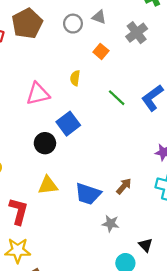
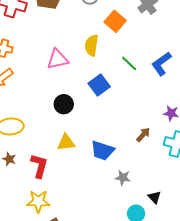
orange square: (101, 51) -> (115, 21), size x1.5
yellow semicircle: (75, 78) -> (91, 45), size x1.5
blue square: (68, 124) -> (99, 85), moved
brown arrow: (124, 186) -> (143, 135), moved

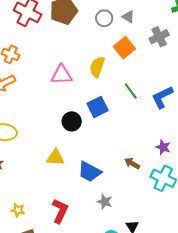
black circle: (64, 104) -> (72, 121), moved
brown arrow: (143, 135) -> (132, 163), turned -112
red L-shape: (39, 166) -> (60, 211), moved
yellow star: (38, 201) -> (18, 210), size x0.6

